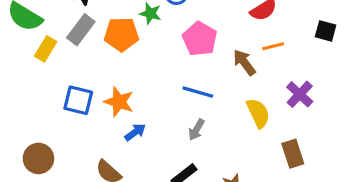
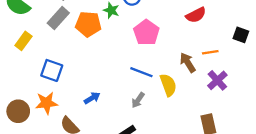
orange line: (273, 46) -> (210, 52), moved
yellow rectangle: (46, 49) -> (23, 41), moved
brown arrow: (244, 62) -> (188, 63), moved
orange star: (119, 102) -> (46, 103), moved, turned -30
yellow semicircle: (258, 113) -> (168, 85), moved

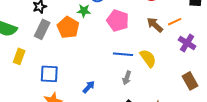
orange pentagon: (88, 24) -> (68, 27), turned -30
brown arrow: (188, 63) -> (155, 25), moved

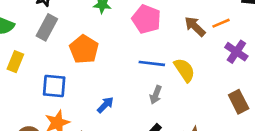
orange pentagon: (68, 27) -> (84, 49), moved

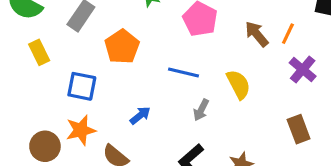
orange line: (221, 23) -> (288, 34), turned -48
yellow rectangle: (15, 62) -> (39, 52), turned -54
blue line: (152, 63) -> (183, 73), moved

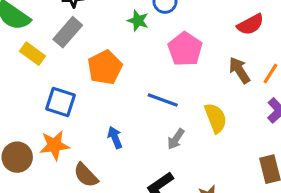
yellow rectangle: (39, 52) -> (33, 54), moved, turned -35
blue arrow: (140, 115) -> (115, 137), turned -80

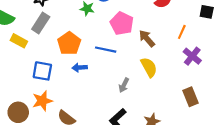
brown arrow: (239, 70) -> (147, 38), moved
blue line: (163, 100) -> (106, 50), moved
blue arrow: (115, 137) -> (80, 68), moved, turned -64

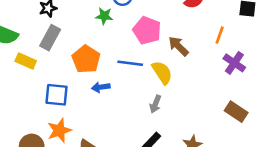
yellow semicircle: (149, 67) -> (162, 72), moved
brown rectangle: (190, 97) -> (236, 112), turned -30

